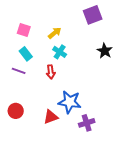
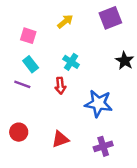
yellow arrow: (55, 33) -> (65, 21), moved
blue star: (70, 102) -> (98, 103), moved

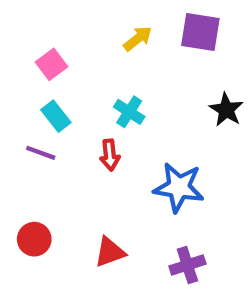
purple square: (110, 18) -> (200, 32), turned 30
yellow arrow: (65, 21) -> (138, 38), moved
pink square: (28, 36) -> (51, 64), turned 35

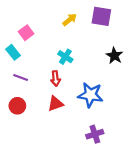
cyan rectangle: (56, 116) -> (13, 52), moved
red circle: (34, 239) -> (17, 106), moved
red triangle: (110, 252) -> (56, 104), moved

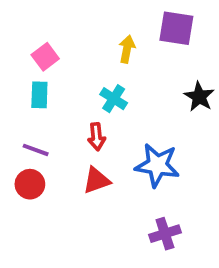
yellow arrow: (70, 20) -> (127, 49), moved, turned -40
cyan rectangle: (13, 52) -> (39, 95), moved, turned 40
purple line: (21, 77) -> (36, 150), moved

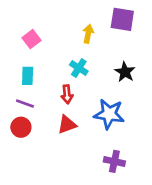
cyan rectangle: (39, 95) -> (28, 76), moved
black star: (199, 97) -> (125, 72), moved
purple cross: (165, 234) -> (114, 161), turned 30

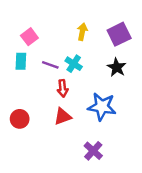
purple square: (122, 19) -> (119, 34), moved, turned -35
cyan rectangle: (28, 76) -> (21, 61), moved
purple line: (25, 104) -> (50, 65), moved
purple cross: (114, 161) -> (93, 151), moved, turned 30

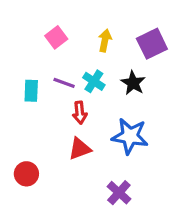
pink square: (29, 37) -> (56, 37), moved
cyan rectangle: (21, 61) -> (31, 91), moved
black star: (117, 67) -> (133, 83), moved
red circle: (20, 119) -> (26, 174), moved

